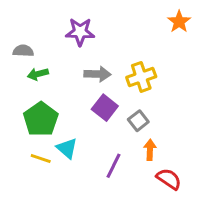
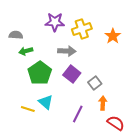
orange star: (179, 22) -> (113, 36), moved
yellow cross: (141, 77) -> (82, 29), moved
green pentagon: (41, 119) -> (40, 73), moved

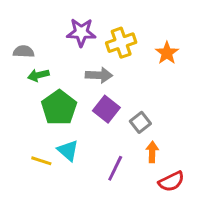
red semicircle: (116, 123) -> (171, 182), turned 120

